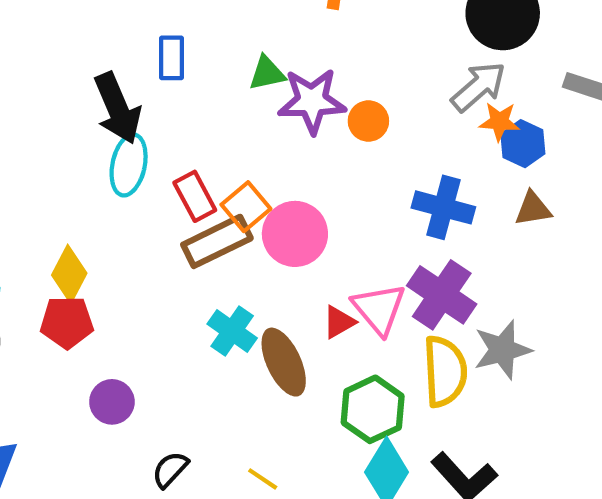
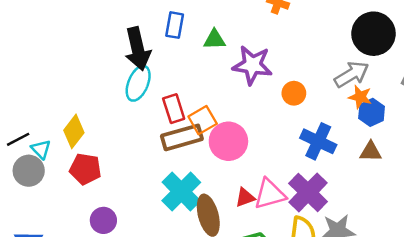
green triangle: (267, 73) -> (214, 40), moved
orange circle: (368, 121) -> (294, 93), moved
yellow diamond: (69, 274) -> (74, 131), moved
pink triangle: (379, 309) -> (270, 194), turned 44
cyan cross: (232, 331) -> (181, 192), size x1.4

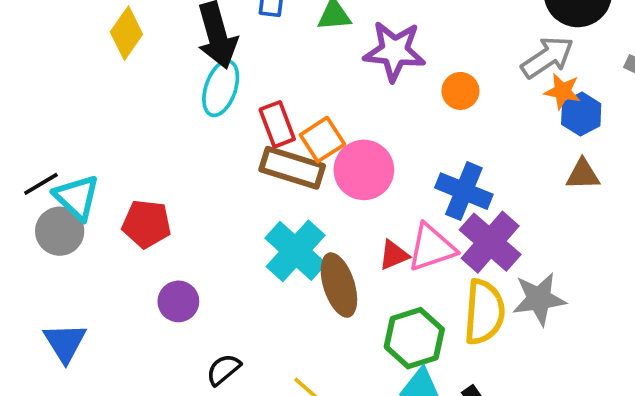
yellow diamond: (74, 131) -> (126, 33), moved
brown rectangle: (182, 137) -> (292, 168), turned 36
blue cross: (318, 141) -> (464, 191), moved
cyan triangle: (41, 149) -> (77, 197), size x1.5

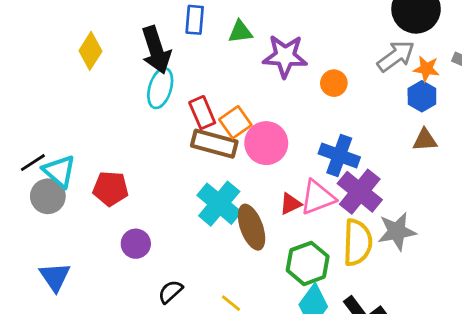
orange star: (562, 91) -> (426, 69), moved

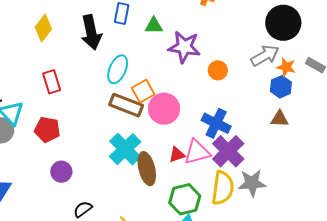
cyan ellipse: (160, 88) -> (118, 69), moved
red rectangle: (202, 113) -> (52, 82), moved

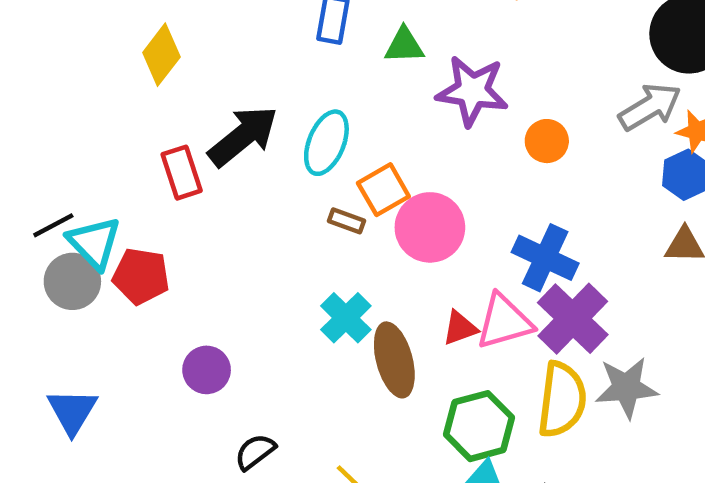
black arrow: (91, 32) -> (243, 136), moved, turned -116
brown rectangle: (126, 105) -> (347, 221), size x0.5
red pentagon: (47, 130) -> (141, 276), moved
cyan cross: (125, 149) -> (346, 318), size x0.7

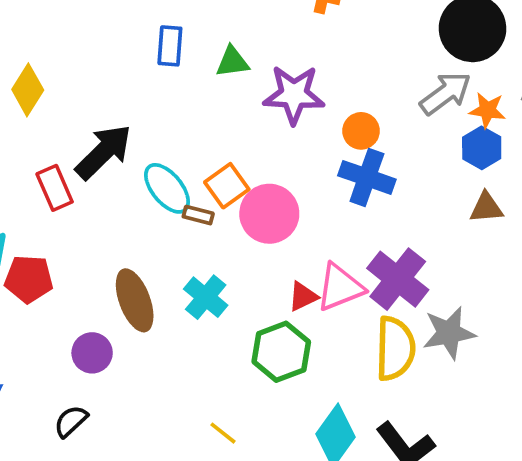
cyan ellipse: (326, 143) -> (167, 188), moved, turned -56
blue cross: (545, 258) -> (367, 177), moved
brown ellipse: (394, 360) -> (135, 300), moved
green hexagon: (479, 426) -> (281, 352), moved
black semicircle: (255, 452) -> (71, 421), moved

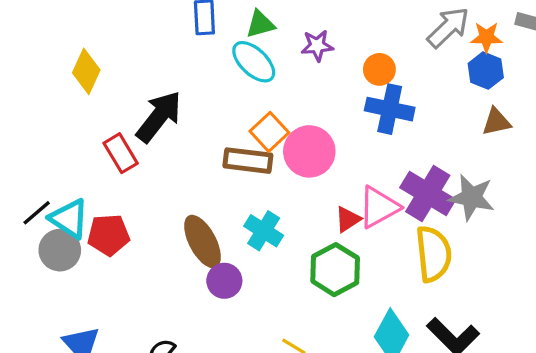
purple star: (294, 95) -> (317, 46), size x0.6
cyan ellipse: (167, 188) -> (254, 62), moved
brown rectangle: (198, 215) -> (248, 161), size x1.8
gray star: (449, 333) -> (472, 197), moved, turned 30
purple circle: (92, 353) -> (224, 281), moved

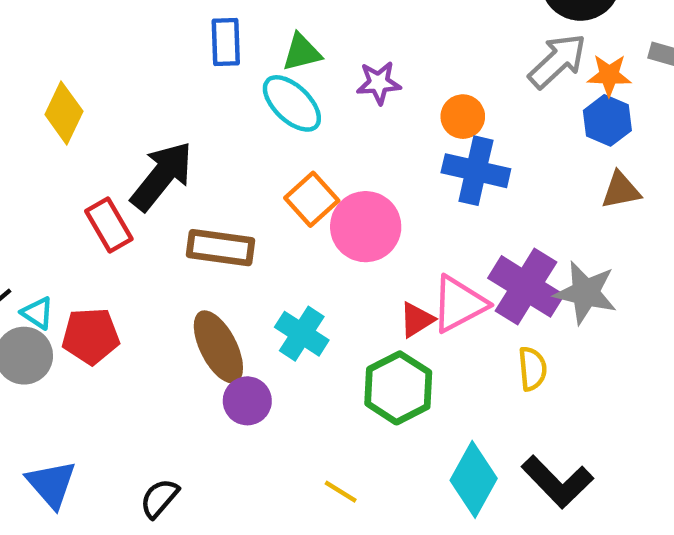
brown rectangle: (248, 161) -> (220, 248), moved
cyan triangle: (69, 219) -> (37, 313), size x0.6
yellow semicircle: (433, 254) -> (532, 369), size x0.6

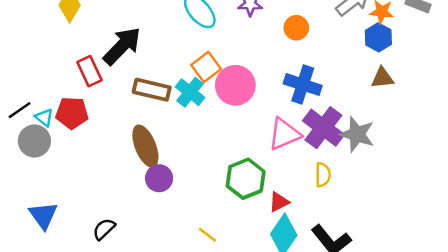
blue cross: (476, 171) -> (303, 85), moved
red triangle: (417, 320) -> (279, 202), moved
cyan cross: (302, 334) -> (190, 92), moved
red pentagon: (91, 336) -> (72, 113), moved

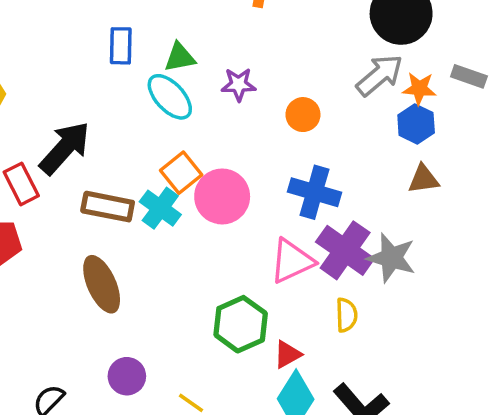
purple circle: (159, 178) -> (127, 376), moved

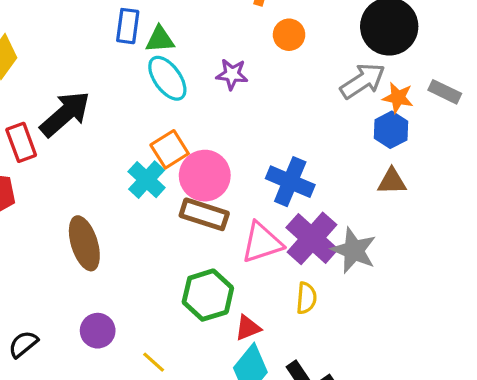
green triangle: (180, 57) -> (160, 39), moved
orange circle: (303, 115) -> (289, 35), moved
brown rectangle: (108, 207) -> (204, 214), moved

